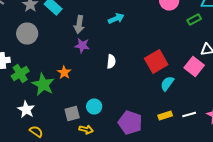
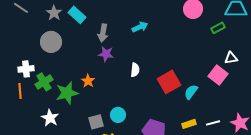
red square: (156, 62) -> (169, 82), moved
green star: (43, 84) -> (67, 93), turned 30

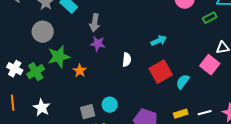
cyan arrow: (140, 27) -> (159, 41), moved
white cross: (26, 69) -> (15, 69), moved, turned 35
orange line: (20, 91) -> (13, 103), moved
green star: (67, 93) -> (59, 57), moved

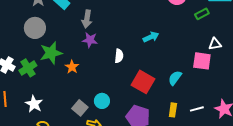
pink square: (210, 65) -> (202, 61), turned -30
red square: (161, 72) -> (143, 82), moved, turned -30
gray square: (88, 112) -> (80, 108), turned -35
yellow rectangle: (181, 114) -> (173, 110), turned -64

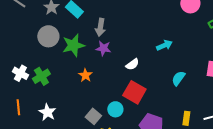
green star: (51, 53) -> (73, 45), moved
white semicircle: (119, 56) -> (132, 64), turned 48
cyan semicircle: (175, 78) -> (178, 78), moved
red square: (143, 82) -> (134, 92), moved

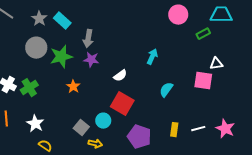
cyan arrow: (164, 45) -> (152, 57), turned -42

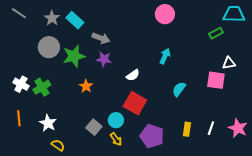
pink circle: (178, 15) -> (165, 14), moved
gray arrow: (88, 39) -> (101, 38), turned -78
white line: (198, 129) -> (211, 128), turned -56
yellow arrow: (95, 144) -> (116, 139), moved, turned 40

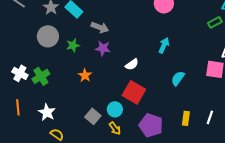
green star: (74, 56) -> (73, 45), size x0.6

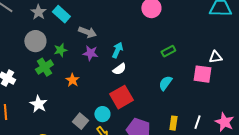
green rectangle: (215, 22) -> (168, 51), moved
cyan arrow: (164, 45) -> (117, 50), moved
green cross: (41, 76) -> (44, 67), moved
red square: (134, 92) -> (121, 97), turned 30
white star: (47, 112) -> (38, 104), moved

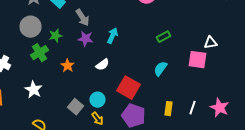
gray arrow: (87, 32) -> (83, 18), turned 36
white semicircle: (119, 69) -> (103, 65), moved
red square: (121, 97) -> (129, 88), moved, turned -30

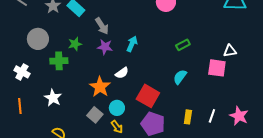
gray circle: (31, 27) -> (38, 39), moved
green cross: (40, 53) -> (59, 61), turned 30
orange star: (68, 66) -> (100, 87), moved, size x1.5

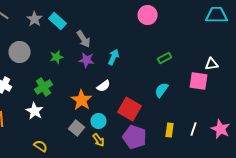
green cross: (59, 61) -> (44, 87), moved, turned -30

